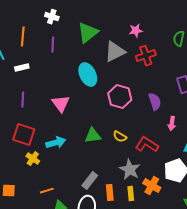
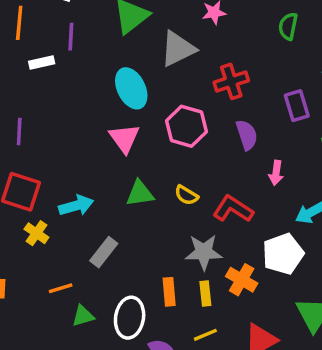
red cross: (146, 56) -> (231, 81), moved
white rectangle: (22, 68) -> (42, 63), moved
pink triangle: (61, 104) -> (124, 138), moved
gray star: (130, 170) -> (204, 252), turned -30
gray rectangle: (90, 181) -> (104, 252), moved

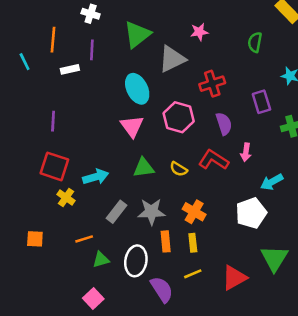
red L-shape: (233, 209) -> (214, 160), moved
gray star: (204, 252) -> (151, 212), moved
orange cross: (242, 280) -> (194, 212), moved

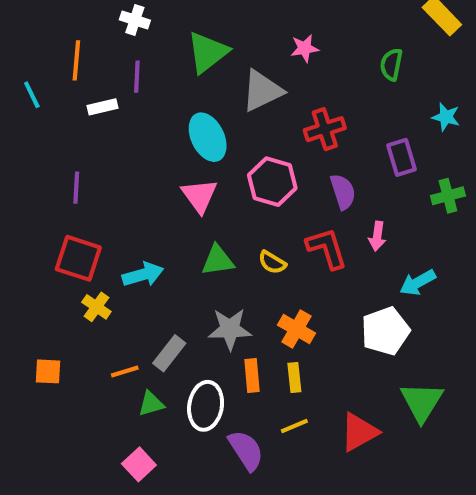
red L-shape: (214, 160) -> (327, 248), turned 40
gray rectangle: (116, 212) -> (169, 353), moved

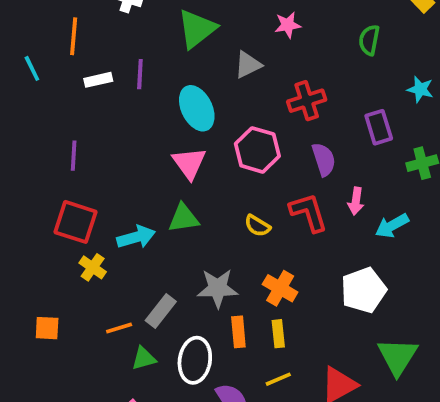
purple line: (137, 77) -> (140, 74), moved
gray triangle: (262, 91) -> (248, 65), size x0.7
green triangle: (218, 260) -> (183, 218), moved
cyan arrow: (418, 283) -> (392, 226), moved

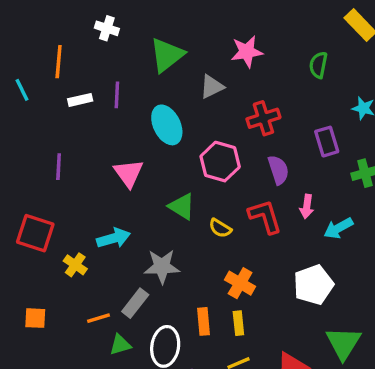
pink star: (288, 25) -> (247, 52), size x1.4
pink triangle: (189, 163) -> (129, 173), moved
green triangle: (183, 218) -> (182, 207), moved, turned 40
red square: (75, 222) -> (35, 233), moved
gray star: (218, 288) -> (162, 266), moved

